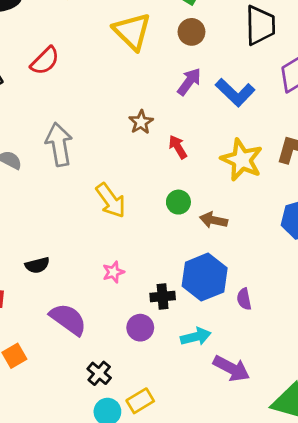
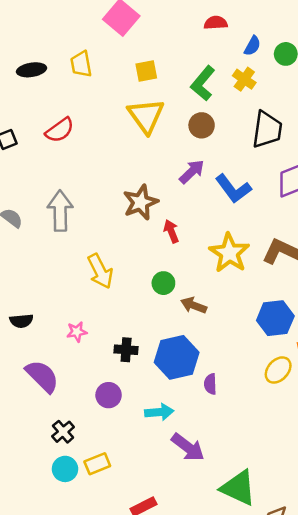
brown star: (141, 122) -> (140, 202), size x1.5
pink star: (113, 272) -> (77, 332), moved
black cross: (163, 296) -> (126, 350), moved

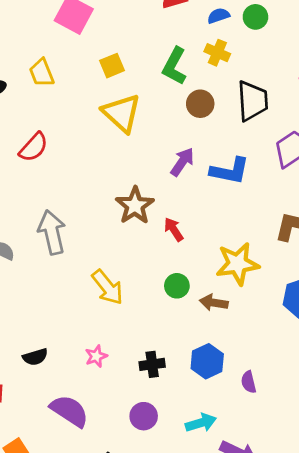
blue semicircle: (252, 46) -> (219, 16), turned -126
brown circle: (202, 125) -> (200, 104), moved
blue L-shape: (233, 189) -> (230, 171), turned -30
yellow star: (229, 253) -> (237, 264), moved, turned -30
blue hexagon: (177, 357) -> (207, 361), size x0.7

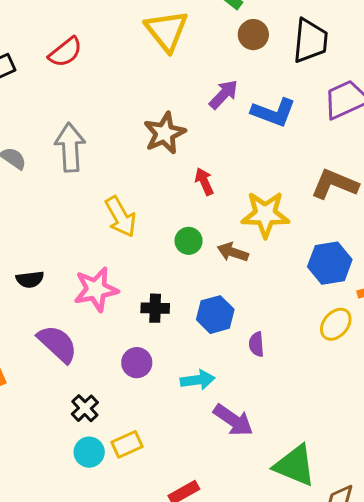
red arrow: (174, 229) -> (204, 181), moved
green circle: (177, 286) -> (189, 241), moved
pink star: (96, 356) -> (96, 289), size x1.8

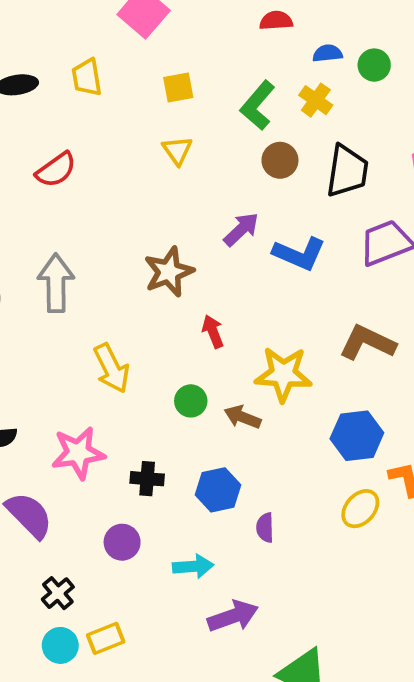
yellow triangle: (167, 31) -> (177, 150), size x0.6
purple arrow: (233, 420) -> (233, 616), turned -57

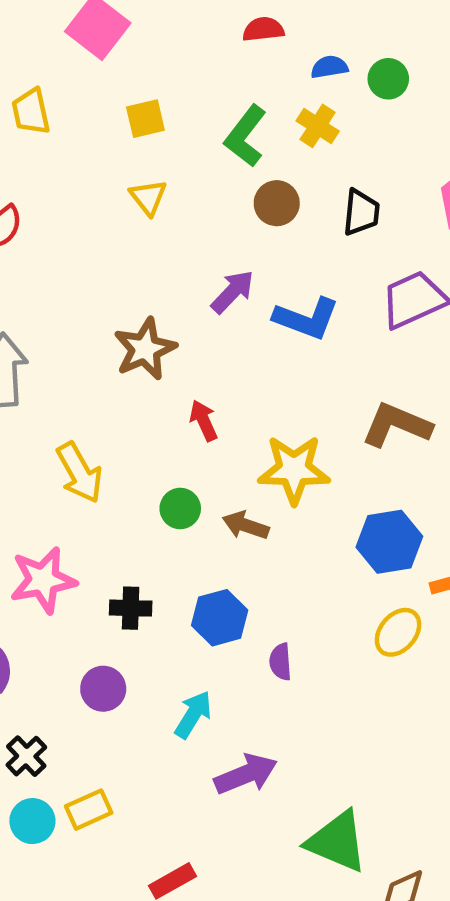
black trapezoid: (347, 171) -> (361, 212), size x0.7
cyan arrow: (193, 566) -> (193, 715), turned -51

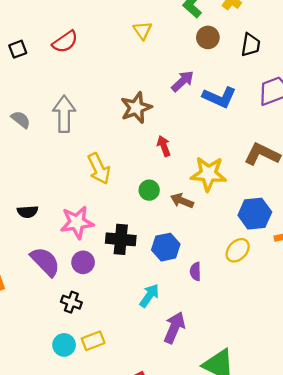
black cross: (131, 608) -> (121, 239), size x1.4
yellow ellipse: (398, 632) -> (238, 250), moved
purple circle: (103, 689) -> (83, 262), moved
black cross: (26, 756) -> (71, 302), moved, turned -30
purple arrow: (246, 774) -> (174, 328), turned -48

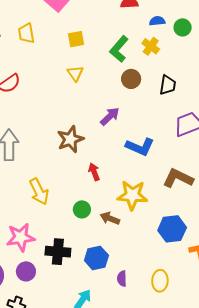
blue L-shape: (219, 97) -> (140, 147), moved
yellow ellipse: (238, 250) -> (160, 281), moved, turned -40

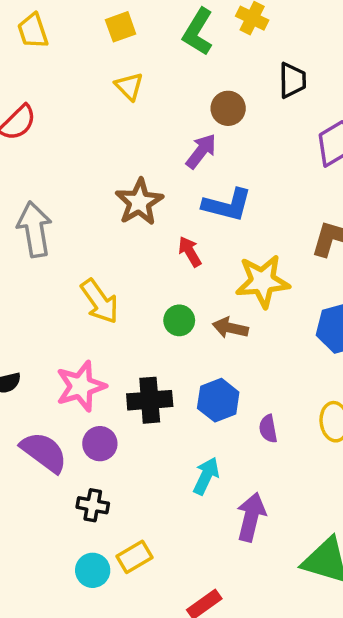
brown circle: (131, 79) -> (228, 108), moved
blue L-shape: (140, 147) -> (227, 205), moved

